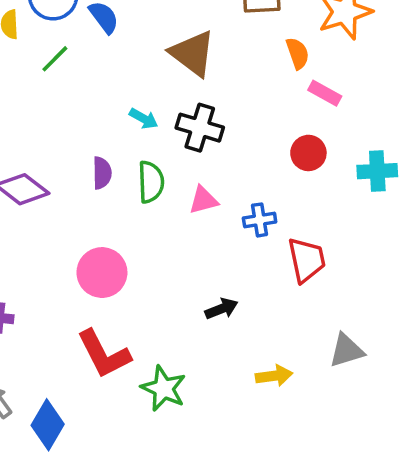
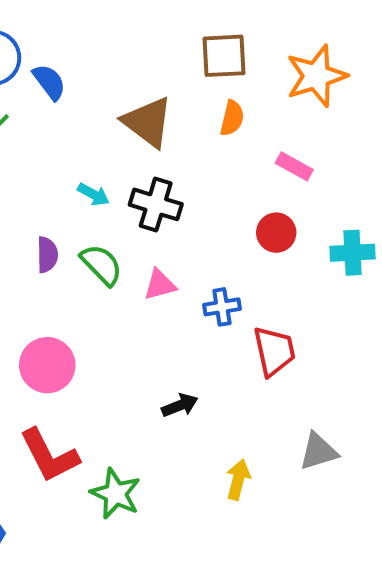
orange semicircle: (298, 53) -> (232, 118), moved, turned 32
green semicircle: (151, 182) -> (101, 265), turned -42
yellow arrow: (274, 376) -> (238, 480), turned -68

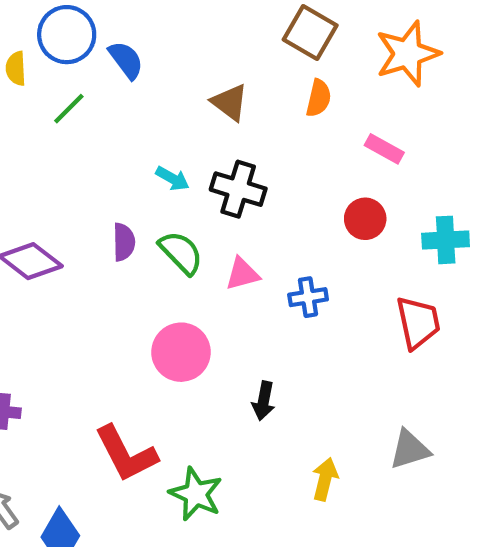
brown square: (224, 56) -> (310, 32), turned 33
brown triangle: (148, 122) -> (230, 102), size x0.7
red trapezoid: (274, 351) -> (418, 323), moved
pink circle: (47, 365) -> (181, 352), moved
black arrow: (180, 405) -> (264, 401), turned 123

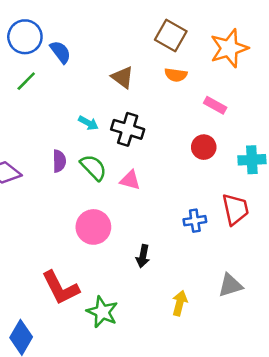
orange semicircle: (319, 98) -> (176, 75), turned 85
pink triangle: (242, 274) -> (130, 180), turned 30
blue cross: (308, 297) -> (195, 221), moved

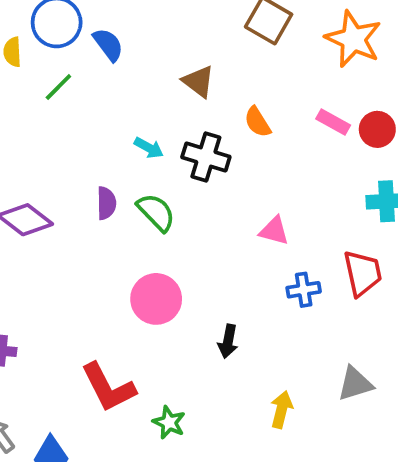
orange star: (229, 48) -> (353, 39), turned -30
orange semicircle: (176, 75) -> (258, 122), moved, turned 50
red circle: (204, 147) -> (377, 129), moved
pink triangle: (130, 180) -> (274, 231), moved
green star: (102, 312) -> (169, 422), size x0.7

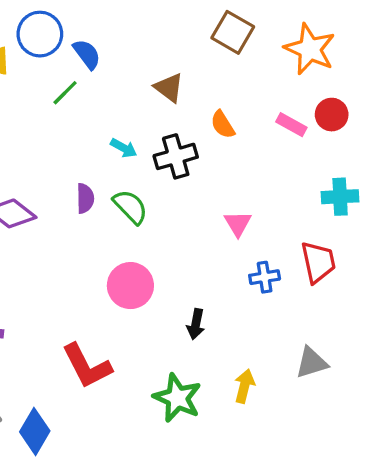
green line: (58, 87) -> (65, 93), moved
red circle: (377, 129) -> (332, 115), moved
black cross: (206, 157) -> (176, 156), turned -33
pink triangle: (274, 231) -> (238, 224), turned 44
green star: (169, 422) -> (177, 398), moved, size x1.6

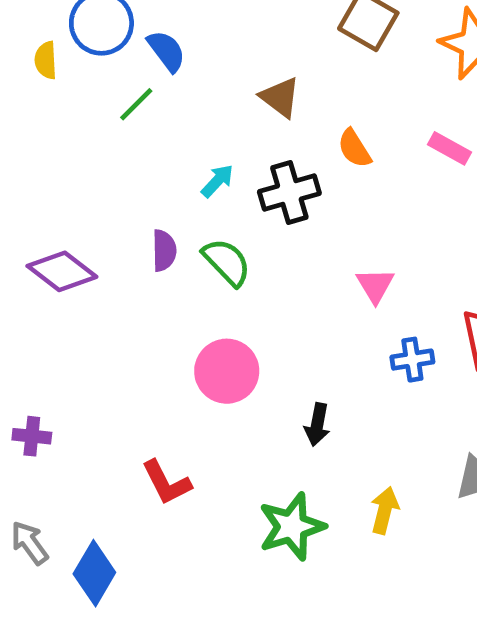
cyan arrow: (124, 148) -> (217, 181), turned -76
red L-shape: (87, 366) -> (166, 483), size x0.7
green star: (177, 398) -> (292, 527), turned 30

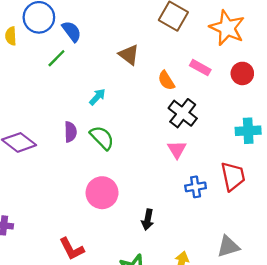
pink rectangle: (449, 148) -> (200, 68), moved
black cross: (289, 192) -> (183, 113), moved, turned -36

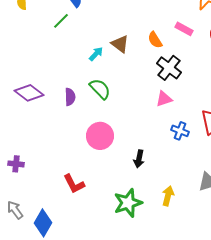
brown triangle: (129, 55) -> (120, 44), moved
purple semicircle: (70, 132) -> (70, 97), moved
pink triangle: (177, 149) -> (164, 99), turned 42
blue cross: (196, 187) -> (180, 131), turned 30

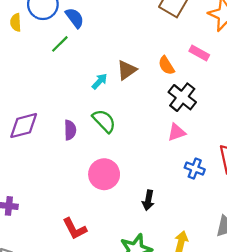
brown triangle: (120, 44) -> (127, 70), turned 48
purple diamond: (29, 93) -> (24, 126), turned -52

